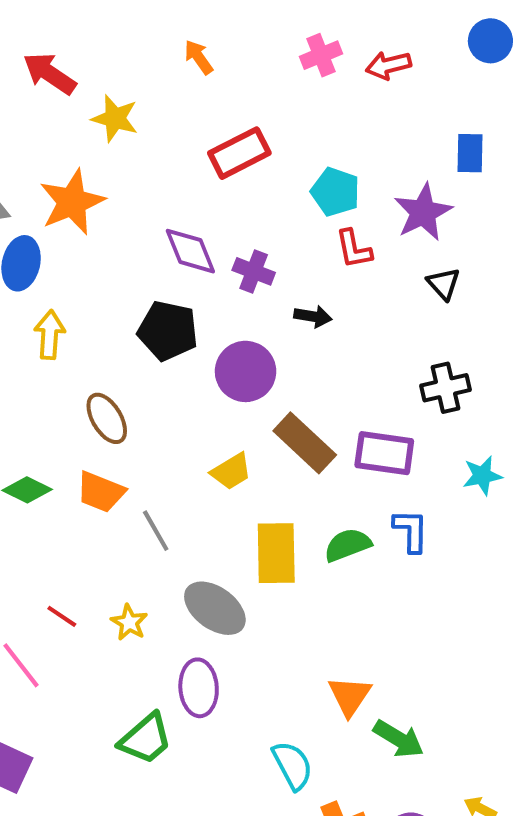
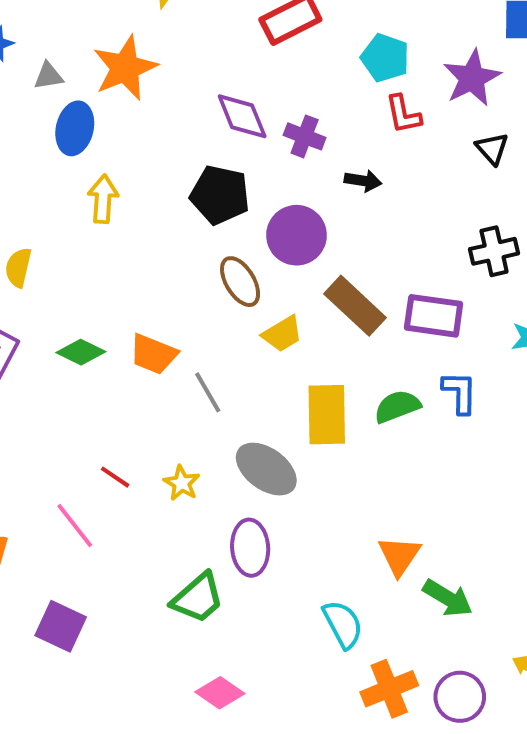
brown ellipse: (107, 418) -> (240, 282), moved

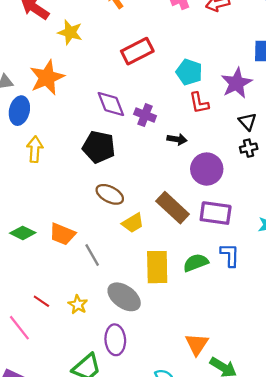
purple circle: (296, 235) -> (207, 169), moved
black cross: (494, 251) -> (249, 148), moved, size x0.7
brown ellipse: (240, 282) -> (110, 194), turned -32

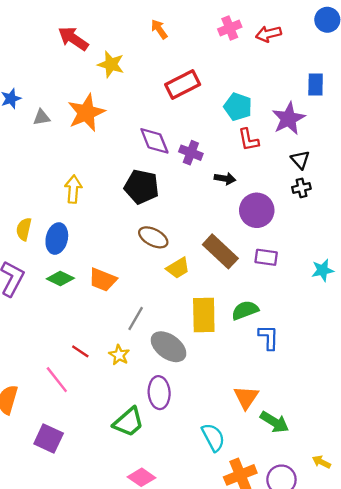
blue ellipse: (19, 111) -> (57, 239), moved
purple rectangle: (216, 213) -> (266, 257), size x0.7
gray line: (92, 255) -> (136, 319), moved, turned 60
blue L-shape: (230, 255) -> (269, 337), moved

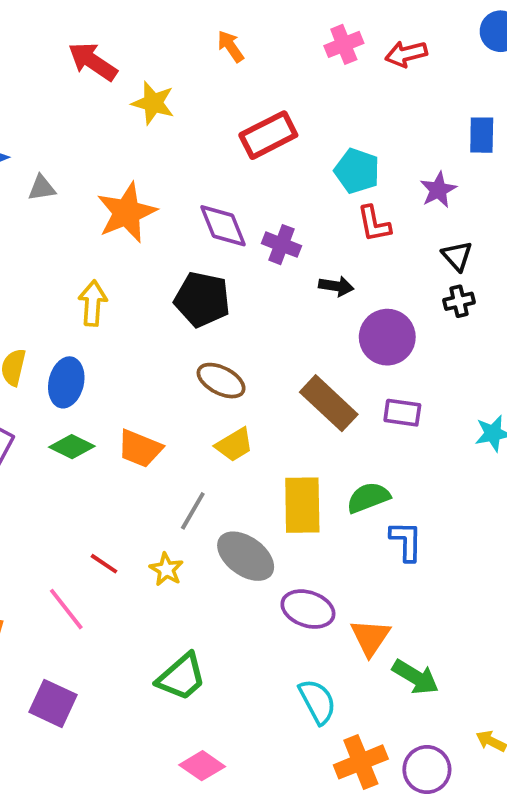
orange star: (86, 113) -> (127, 213), moved
purple star: (289, 119) -> (438, 190), size x0.7
yellow trapezoid: (178, 268) -> (234, 445), moved
purple ellipse: (159, 393) -> (308, 609), moved, turned -68

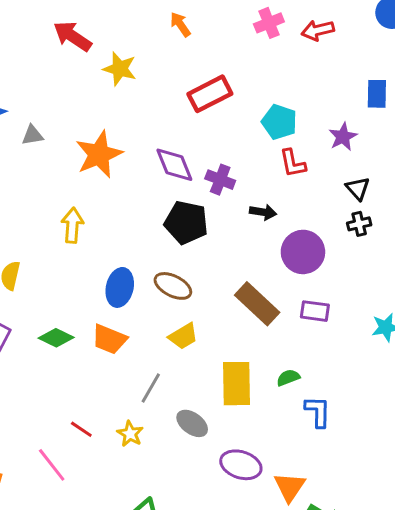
black pentagon: (202, 299) -> (186, 222), moved
blue ellipse: (66, 382) -> (120, 287), moved
green semicircle: (368, 498) -> (288, 378), size x0.7
gray ellipse: (246, 556) -> (192, 423), size x0.7

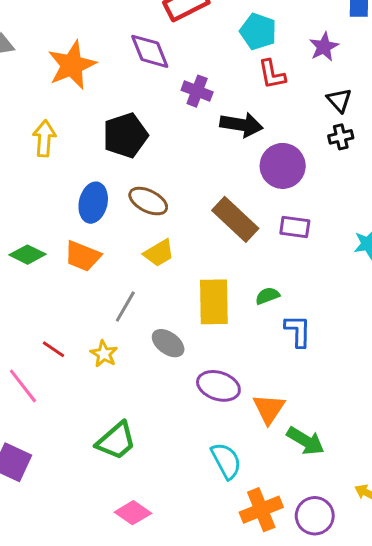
purple diamond: (174, 165) -> (150, 51), moved
black arrow: (263, 212) -> (241, 125), size x1.5
black pentagon: (186, 222) -> (125, 135), moved, turned -30

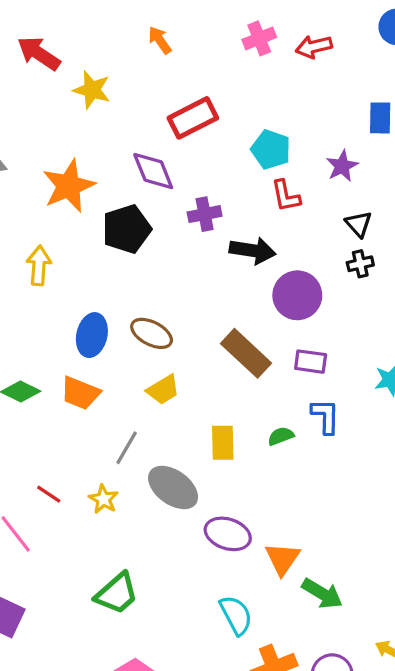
purple cross: (197, 91) -> (205, 214), turned -32
black pentagon: (125, 135) -> (127, 229), moved
yellow rectangle: (214, 302) -> (223, 443), size x0.7
blue L-shape: (298, 331) -> (326, 416), moved
gray ellipse: (168, 343) -> (173, 487), size x1.4

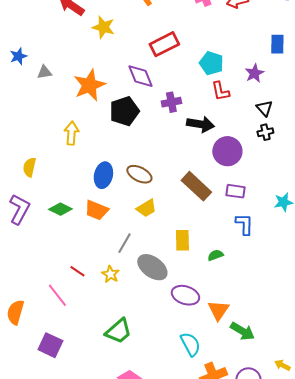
green semicircle: (281, 436) -> (215, 255), moved

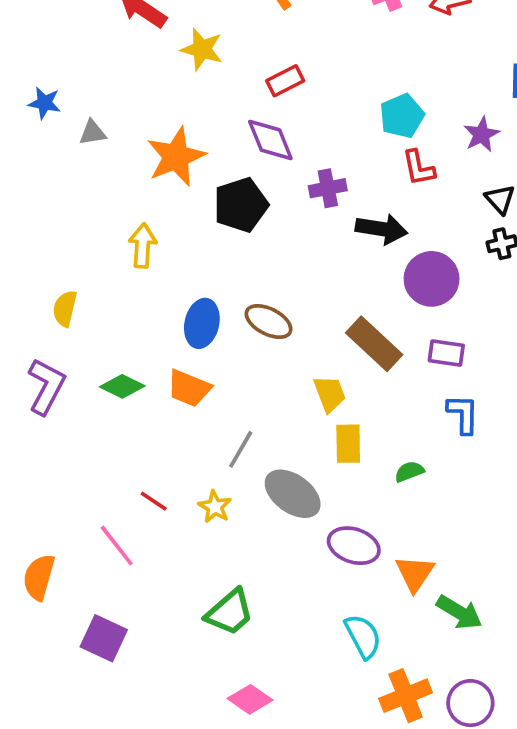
red rectangle: (164, 44) -> (285, 81), moved, size x0.7
blue star: (18, 56) -> (44, 103), turned 30
cyan pentagon: (211, 63) -> (402, 116), turned 30
yellow trapezoid: (146, 208) -> (330, 394), moved, turned -80

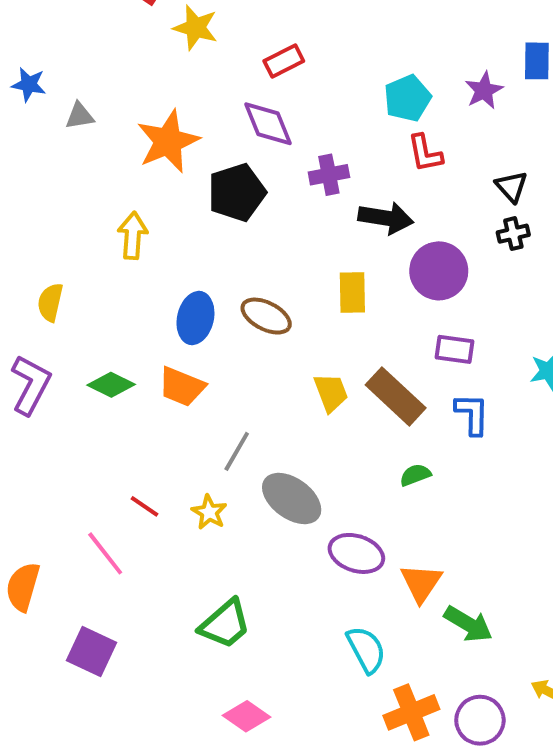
purple star: (482, 134) -> (484, 90), moved
brown rectangle: (374, 344) -> (396, 396), moved
yellow rectangle: (348, 444) -> (352, 292), moved

